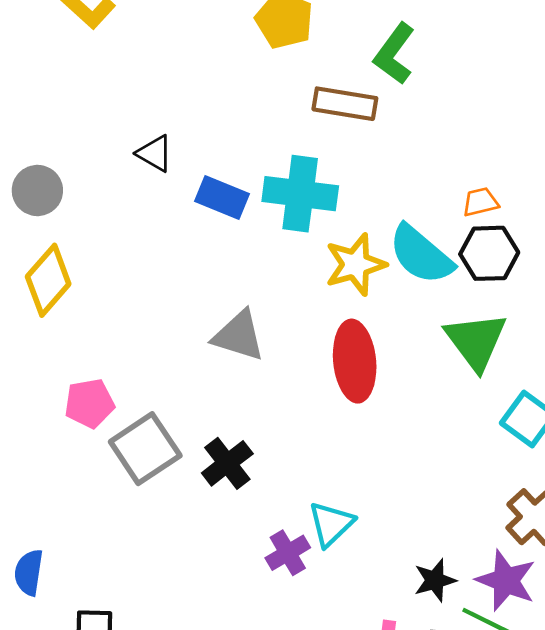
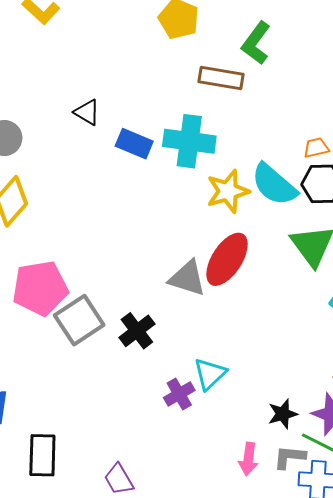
gray triangle: (239, 336) -> (187, 278), moved
red ellipse: (355, 361) -> (227, 259), turned 38
pink pentagon: (89, 403) -> (40, 288), size x1.6

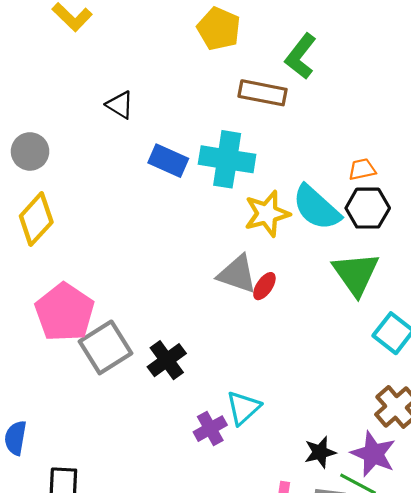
black triangle: (87, 112) -> (120, 105), moved
red ellipse: (227, 259) -> (264, 286), size x0.5
gray triangle: (187, 278) -> (237, 274), moved
pink pentagon: (40, 288) -> (65, 312), turned -30

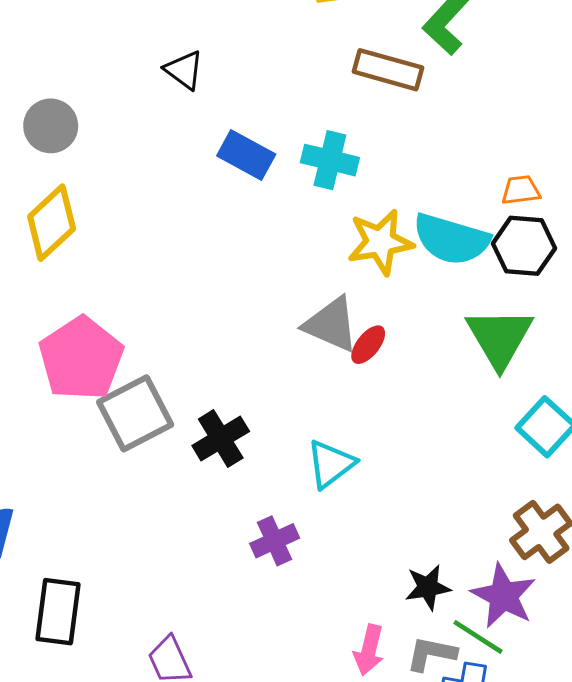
cyan cross: (227, 159) -> (330, 160), size x0.7
cyan semicircle: (316, 208) -> (451, 239), turned -30
cyan triangle: (243, 408) -> (331, 464), moved

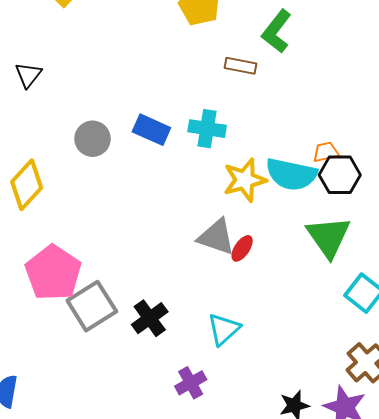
black triangle: (184, 70) -> (28, 75), moved, turned 36
brown rectangle: (388, 70) -> (241, 66), size x0.7
gray circle: (51, 126) -> (93, 139), moved
orange trapezoid: (521, 190) -> (326, 152), moved

